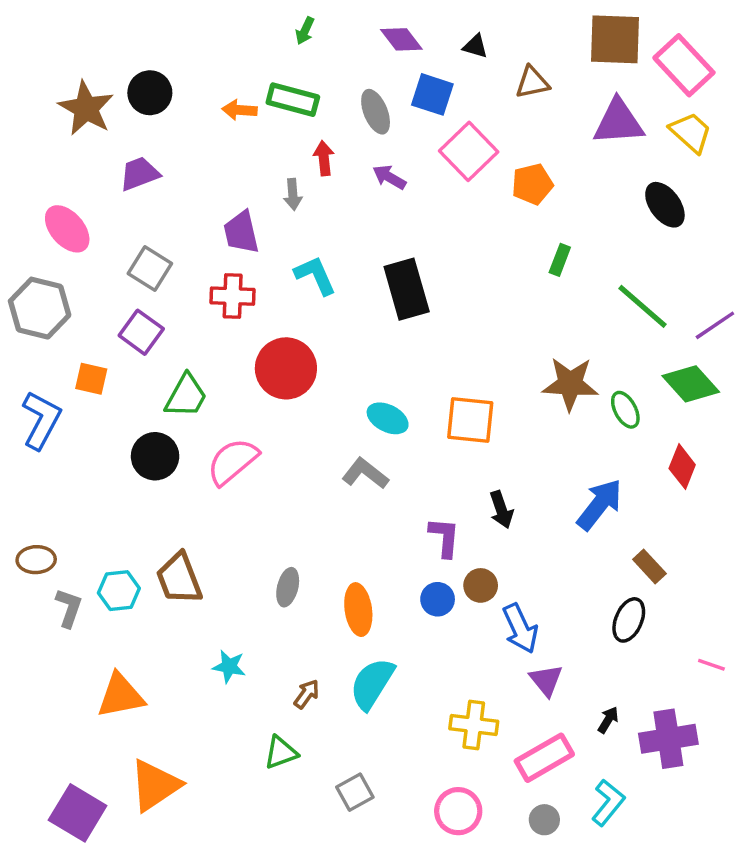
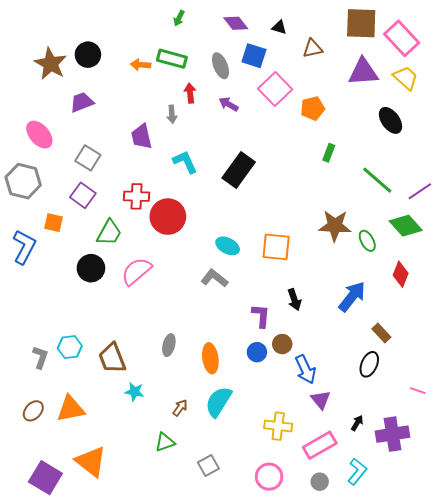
black rectangle: (407, 289) -> (239, 170), turned 52
red cross: (233, 296) -> (136, 196), moved
brown ellipse: (36, 560) -> (33, 411), moved, turned -45
brown trapezoid: (179, 579) -> (112, 358), moved
orange triangle: (155, 785) -> (91, 461), turned -48

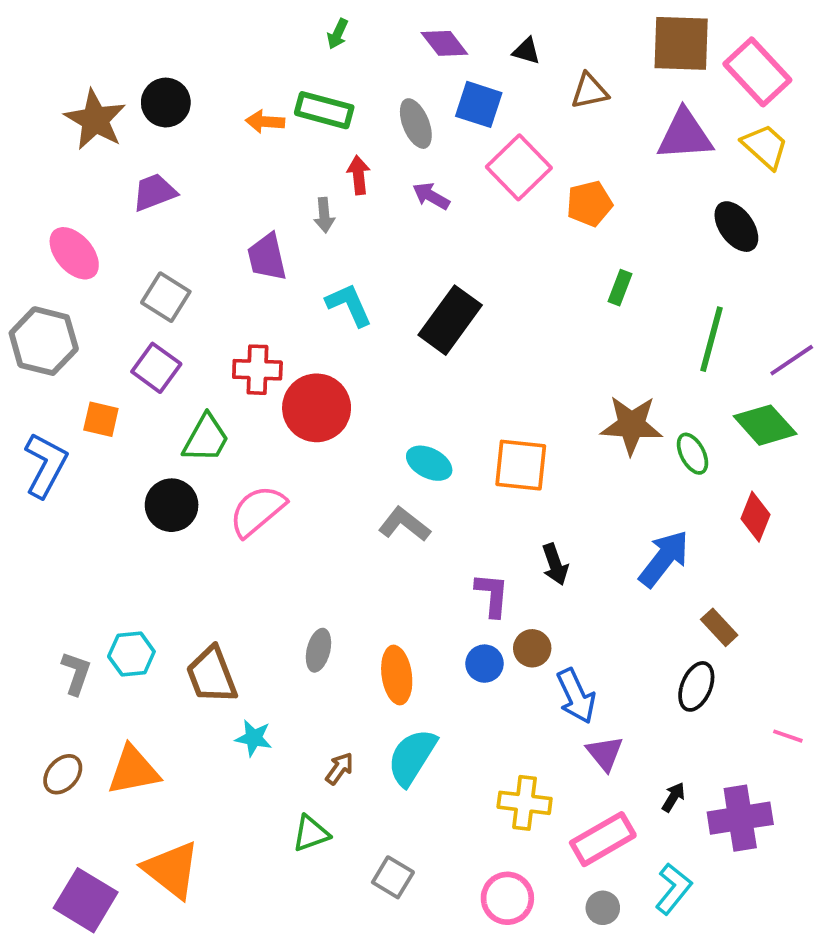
green line: (377, 180) -> (712, 339), turned 64
gray square: (208, 465) -> (393, 877), turned -30

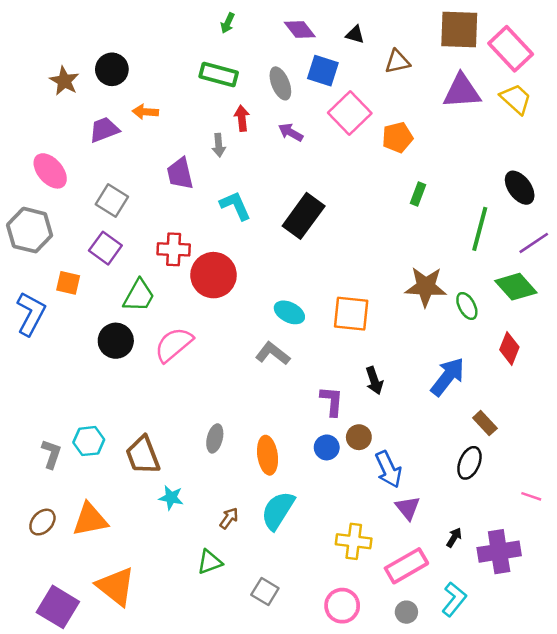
brown star: (95, 120) -> (64, 81), size x0.7
orange arrow: (265, 122) -> (145, 112), moved
black ellipse: (736, 227) -> (520, 188), moved

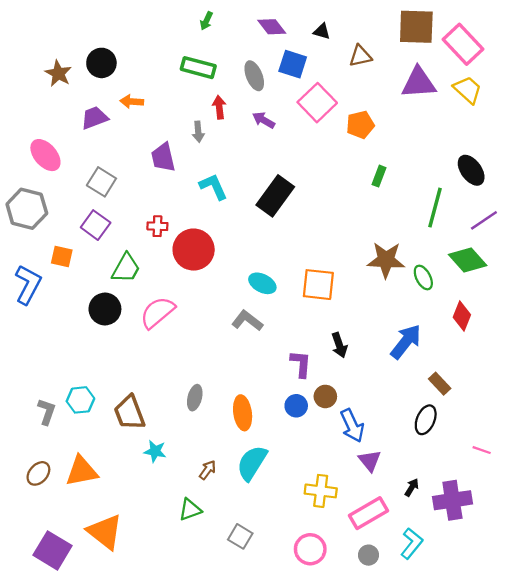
red cross: (174, 249) -> (157, 226), size x0.7

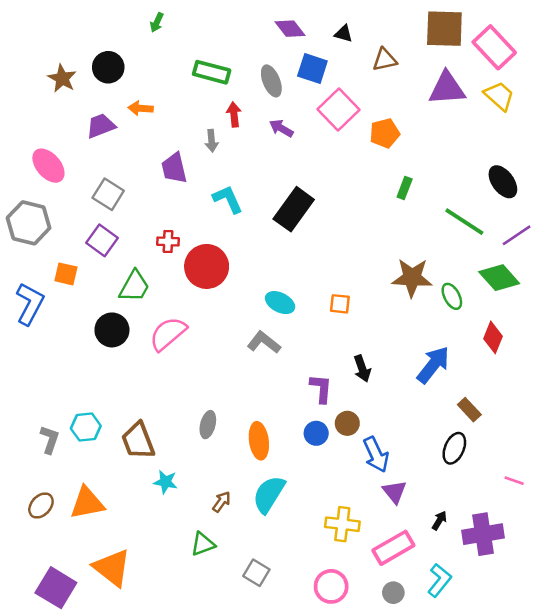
green arrow: (206, 21) -> (157, 22), moved
green line: (435, 208) -> (464, 222), turned -72
orange square: (318, 285) -> (340, 304), size x0.6

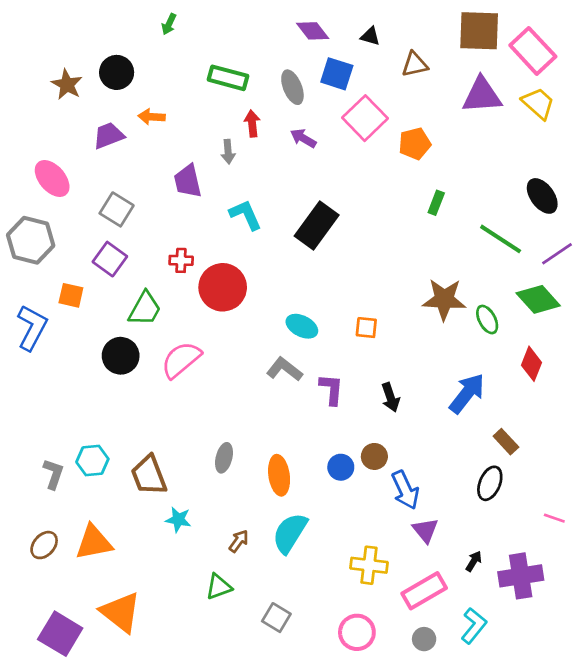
purple L-shape: (321, 388) -> (331, 389), moved

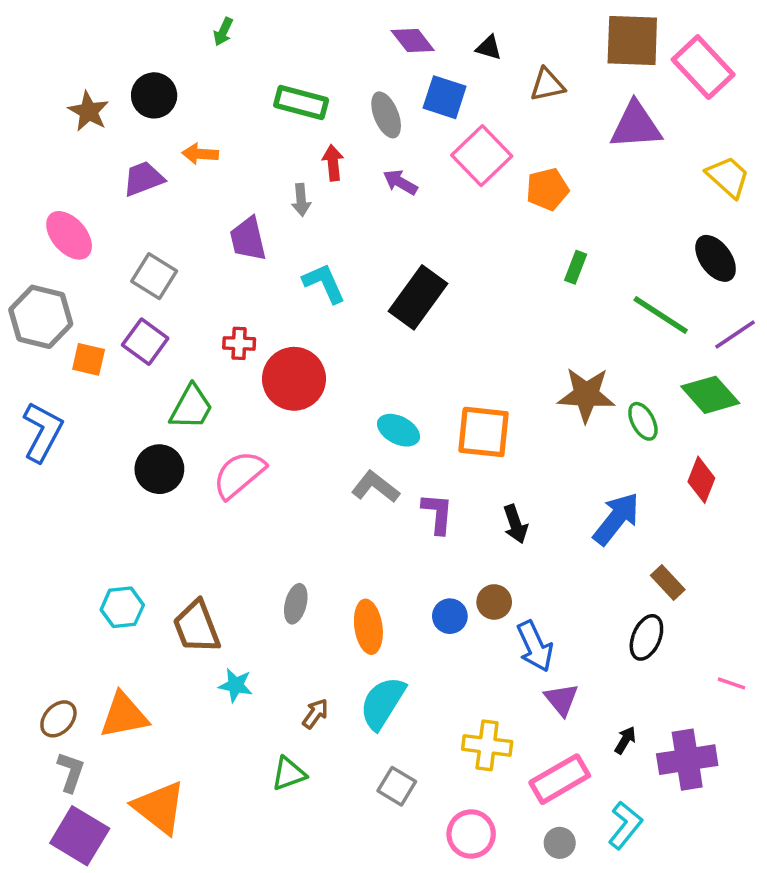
yellow trapezoid: (538, 103) -> (728, 177), moved
orange square: (71, 295) -> (89, 359), moved
orange square: (366, 328) -> (484, 432), size x1.8
gray L-shape: (53, 474) -> (71, 772), moved
gray square: (276, 618) -> (397, 786), moved

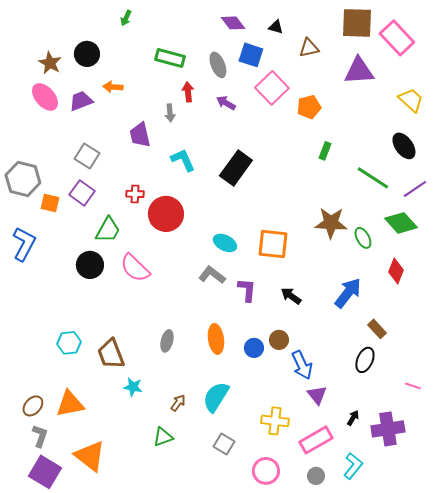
pink ellipse: (69, 235) -> (45, 97), moved
pink semicircle: (239, 474) -> (135, 268), turned -96
black arrow: (515, 524) -> (291, 296), turned 145
orange ellipse: (368, 627) -> (216, 339), moved

